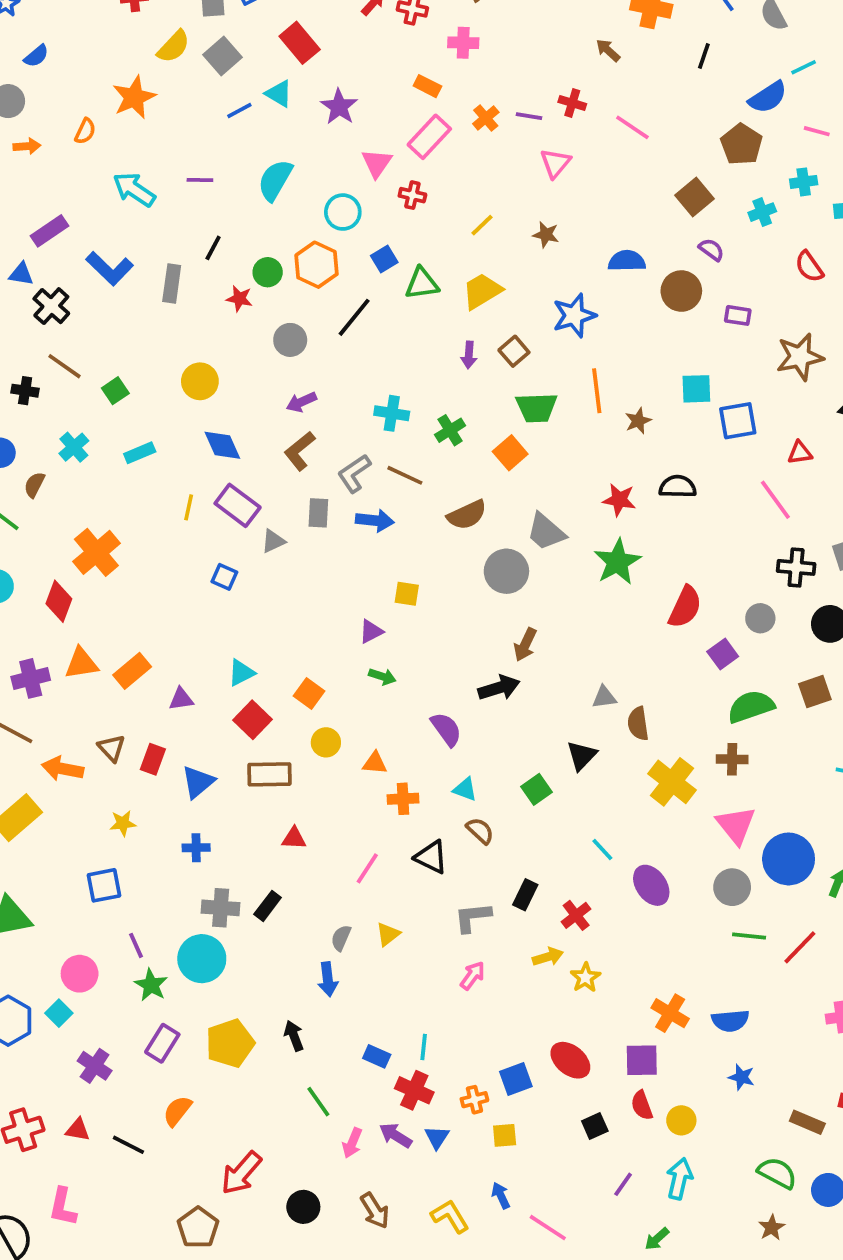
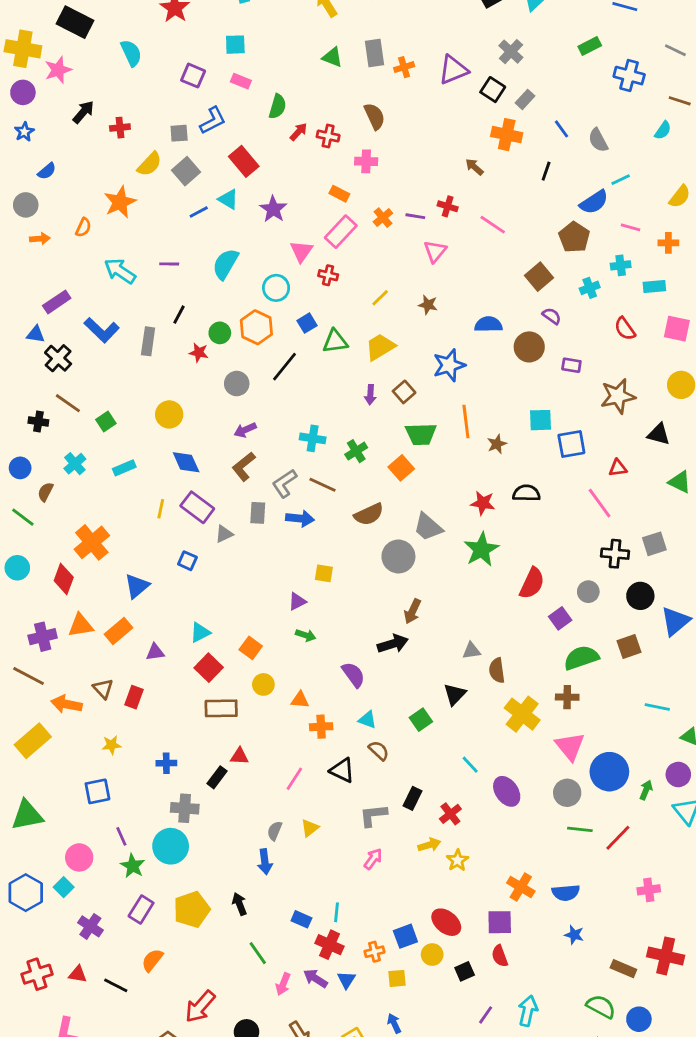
blue triangle: (198, 782) -> (137, 586), moved
black rectangle: (268, 906) -> (217, 777), moved
yellow circle: (681, 1120) -> (432, 955), moved

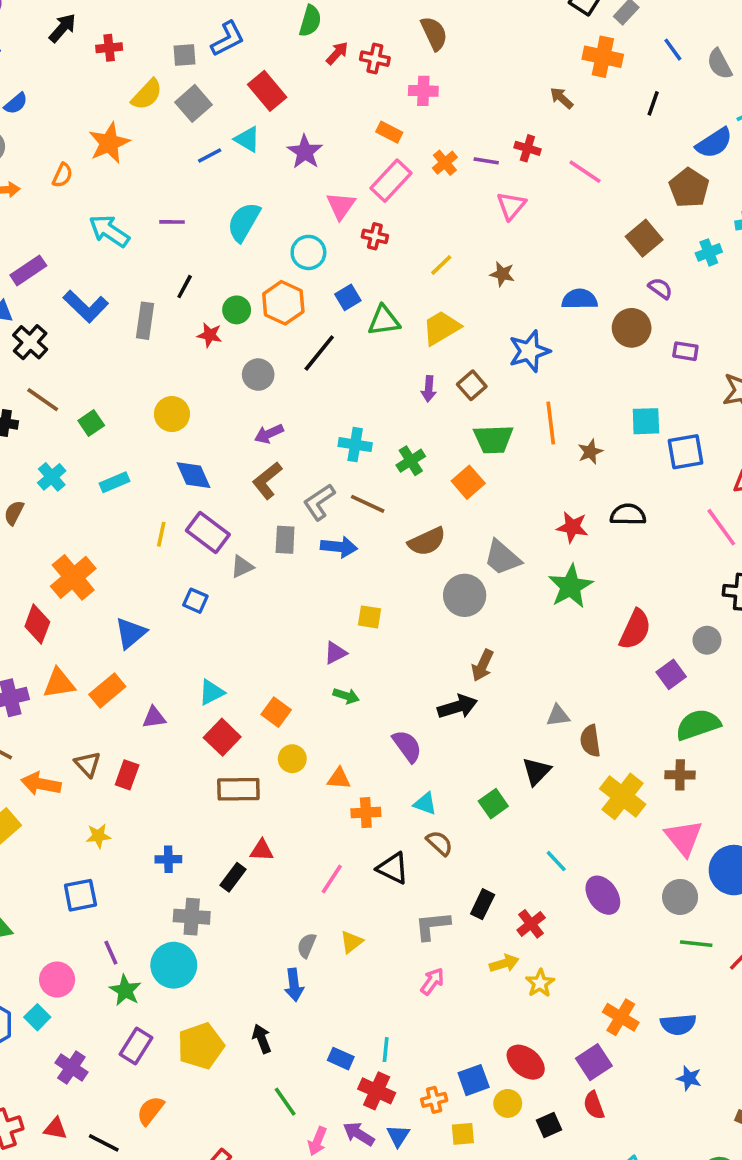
purple square: (500, 922) -> (594, 1062), turned -32

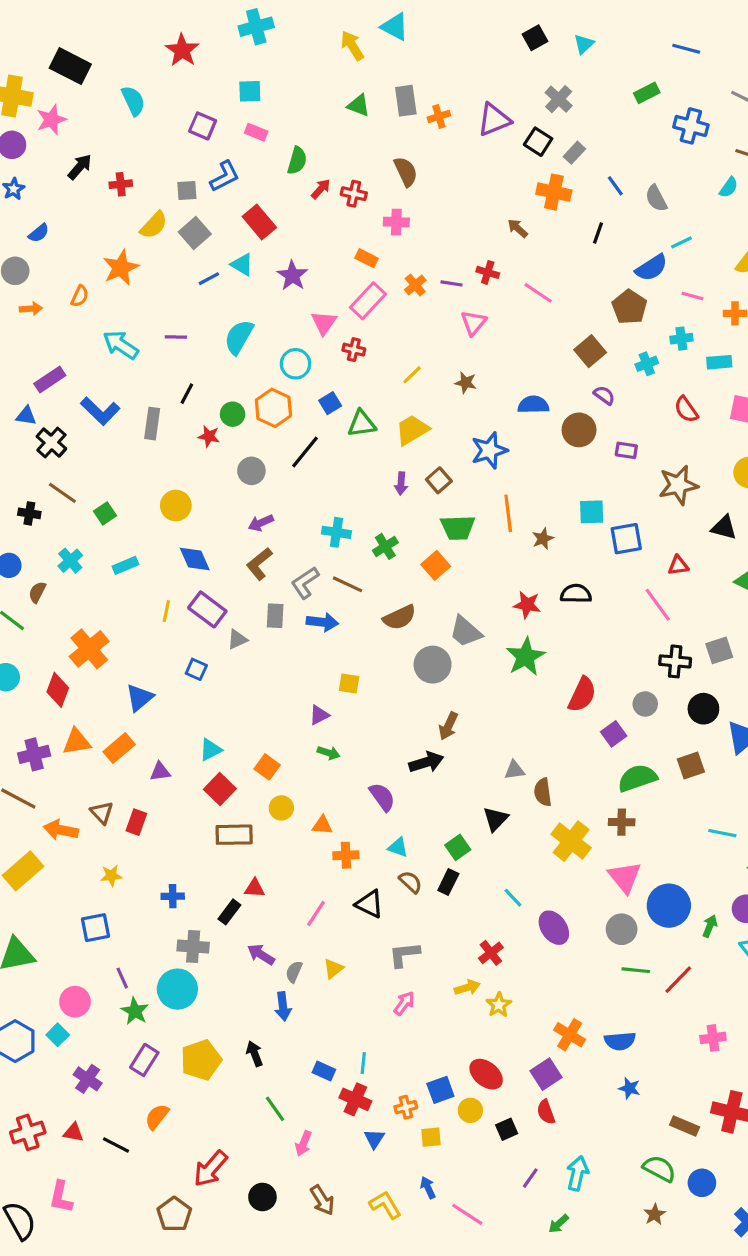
black rectangle: (483, 904) -> (448, 882), moved
purple arrow: (359, 1134) -> (261, 954), moved

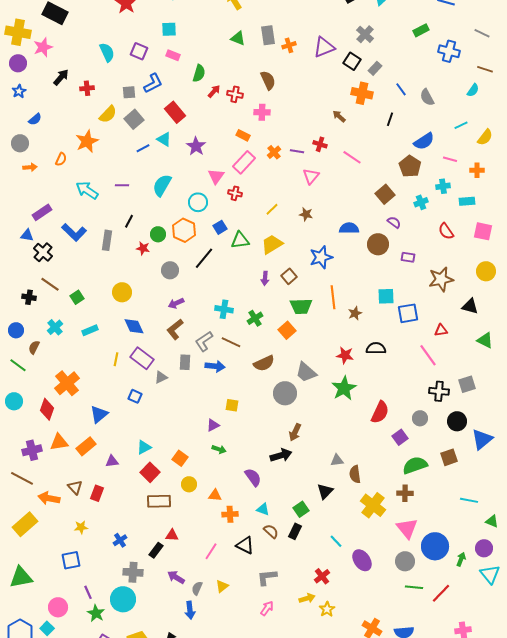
cyan semicircle: (133, 101) -> (107, 52), moved
cyan line: (681, 242) -> (461, 125), moved
blue cross: (173, 896) -> (120, 540), turned -32

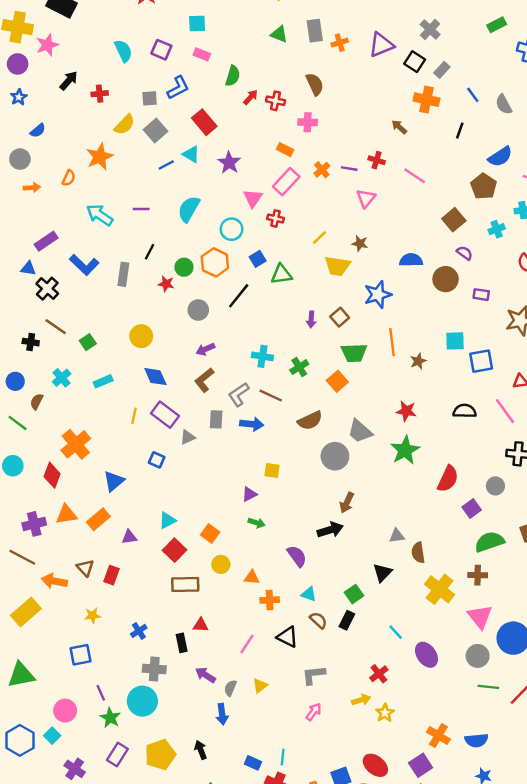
yellow trapezoid: (272, 244) -> (337, 266), moved, turned -140
black semicircle: (376, 348) -> (465, 411), moved
black rectangle: (156, 550) -> (182, 643), turned -49

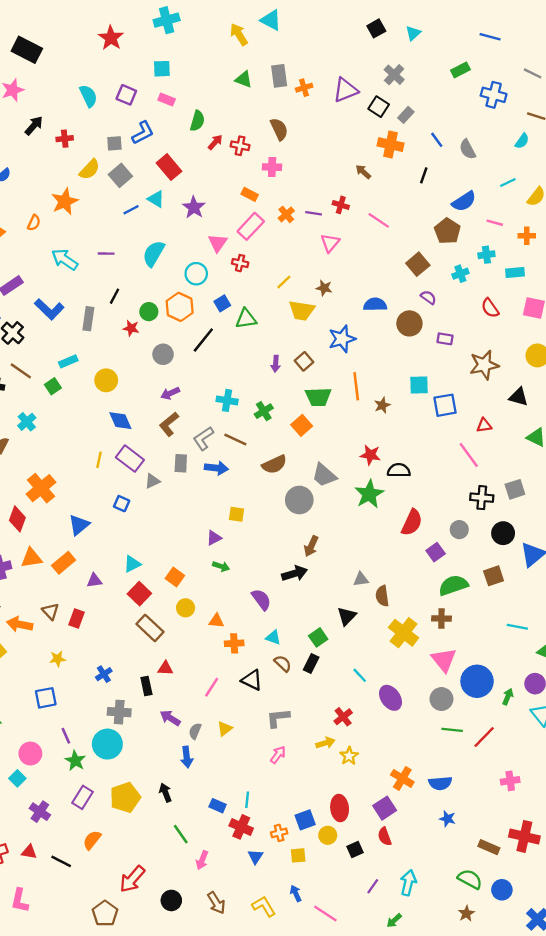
cyan rectangle: (103, 381) -> (68, 361), moved
black semicircle: (465, 411) -> (399, 470), moved
brown rectangle: (185, 585) -> (150, 628), turned 44
red ellipse: (375, 765) -> (340, 808), turned 45

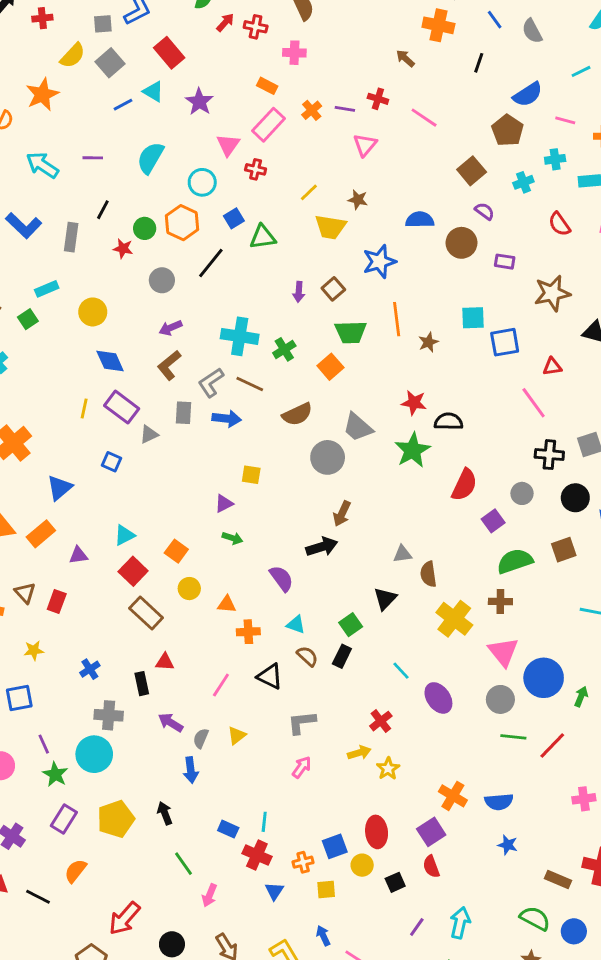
cyan cross: (227, 400) -> (240, 336), size x1.4

